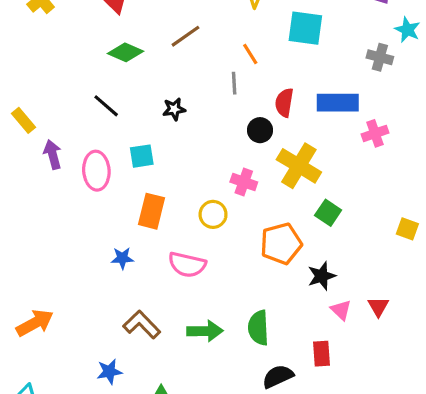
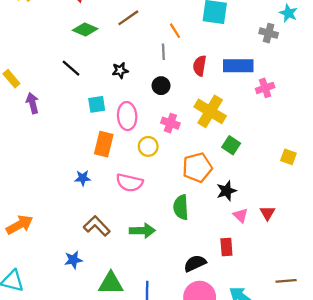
black circle: (260, 130) -> (161, 86), moved
pink ellipse: (96, 171) -> (127, 116), moved
green semicircle: (258, 328) -> (181, 207), moved

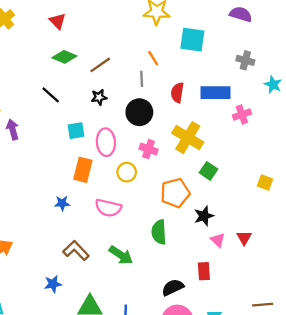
cyan star: (288, 13) -> (273, 85), moved
brown line: (128, 18) -> (100, 65), moved
black circle: (161, 86) -> (139, 112), size x1.5
green arrow: (142, 231) -> (121, 255), turned 35

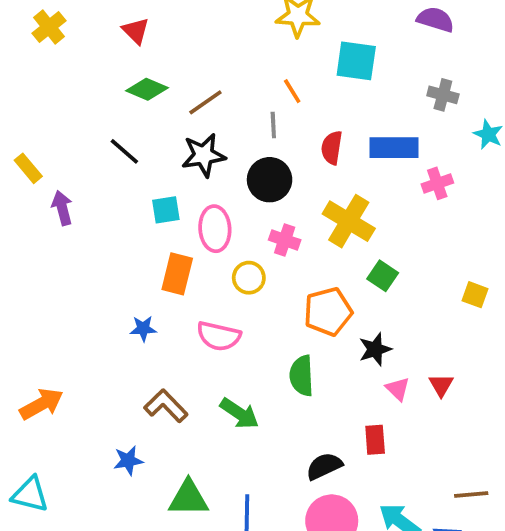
black star: (99, 97) -> (204, 155), size x1.6

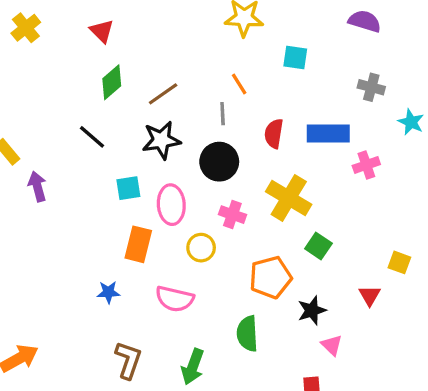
cyan square: (356, 61) -> (295, 58), size x0.7
green diamond: (147, 89) -> (112, 82), turned -64
red triangle: (441, 385) -> (370, 296), moved
brown L-shape: (166, 406) -> (128, 360), turned 63
green arrow: (239, 413) -> (193, 367), turned 76

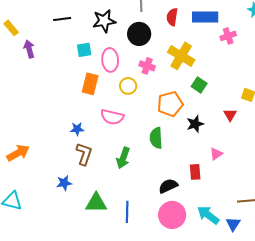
black line: (92, 137) -> (62, 19), turned -48
blue star: (108, 292) -> (77, 129), moved
pink triangle: (332, 345) -> (216, 154), moved, turned 40

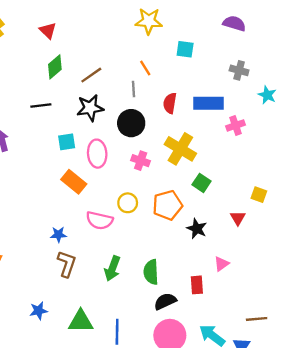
orange rectangle: (90, 84) -> (74, 182), turned -65
yellow circle: (128, 86) -> (128, 203), moved
black star: (195, 124) -> (197, 229), turned -30
green semicircle: (156, 138) -> (151, 272), moved
blue star: (64, 183) -> (39, 311), moved

